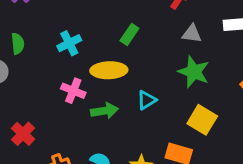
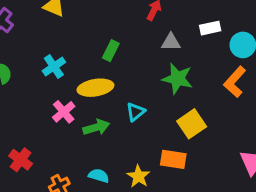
pink cross: (73, 91) -> (64, 112), turned 35
yellow square: (202, 120) -> (192, 124), turned 32

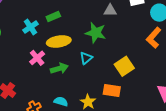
green rectangle: (111, 51) -> (53, 17), moved, turned 40
green star: (177, 79) -> (96, 33), moved

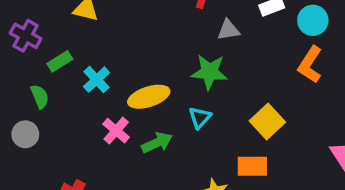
green rectangle: (53, 17) -> (60, 61), moved

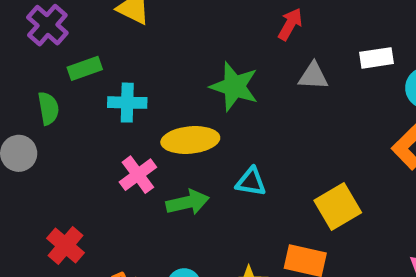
green star: (209, 72) -> (234, 86), moved
cyan cross: (97, 80) -> (127, 103), turned 32
cyan triangle: (200, 118) -> (251, 182), turned 45

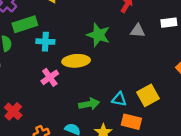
green rectangle: (85, 68) -> (25, 24), size x1.5
cyan triangle: (251, 182) -> (119, 99), moved
green arrow: (188, 202) -> (89, 104), moved

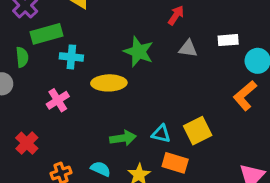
pink cross: (50, 77) -> (58, 100), moved

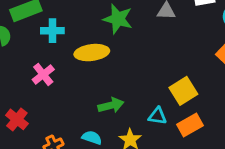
cyan triangle: (161, 134) -> (157, 116), moved
orange rectangle: (175, 163) -> (190, 125), moved, turned -40

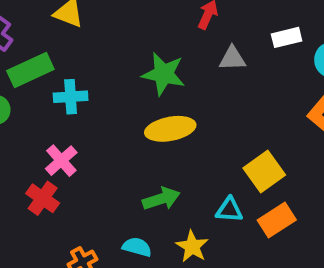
yellow ellipse: (92, 53) -> (170, 129), moved
red cross: (17, 119) -> (43, 198), moved

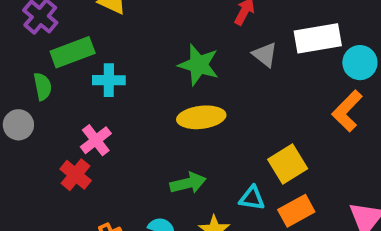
white rectangle: (287, 37) -> (318, 38), size x1.6
gray triangle: (232, 58) -> (265, 55), turned 36

